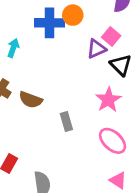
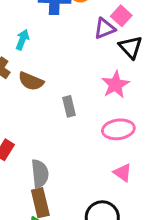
cyan arrow: (13, 48) -> (22, 40), moved
pink ellipse: (113, 141) -> (118, 129), turned -52

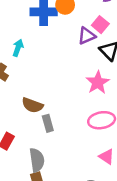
brown semicircle: (31, 81) -> (32, 105), moved
gray rectangle: (69, 106) -> (48, 123), moved

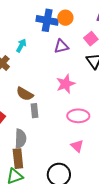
purple triangle: (87, 36) -> (61, 46), moved
pink star: (98, 83) -> (66, 84), moved

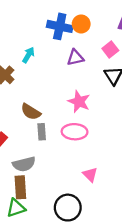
pink star: (66, 84) -> (79, 102), turned -30
pink ellipse: (78, 116) -> (75, 132), moved
gray semicircle: (20, 139) -> (24, 164), turned 72

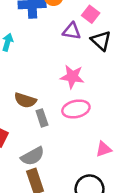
purple triangle: (75, 58) -> (72, 31), moved, turned 36
pink triangle: (90, 175) -> (104, 149), turned -49

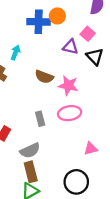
brown semicircle: (25, 100) -> (44, 77), moved

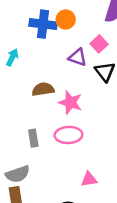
brown semicircle: (44, 77) -> (43, 89), turned 144

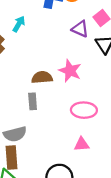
brown semicircle: (43, 89) -> (42, 77), moved
pink ellipse: (68, 135) -> (84, 110), moved

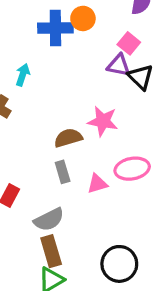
purple triangle: (80, 29) -> (119, 65), moved
pink triangle: (82, 144) -> (97, 184), moved

